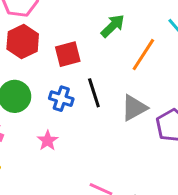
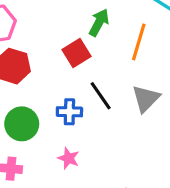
red square: (68, 54) -> (76, 53), moved

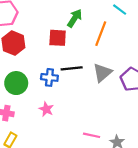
red square: (76, 53) -> (58, 38), turned 30
black line: (101, 96) -> (72, 68), turned -66

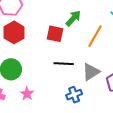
blue cross: (49, 77) -> (74, 95), moved, turned -35
pink star: (46, 109) -> (27, 94), moved

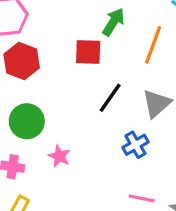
black line: (64, 64) -> (110, 98), turned -48

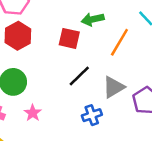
green arrow: (113, 22) -> (93, 19), turned -145

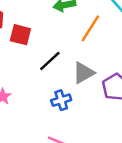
red square: (69, 38) -> (20, 35), moved

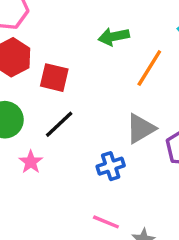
black line: (50, 61) -> (59, 124), moved

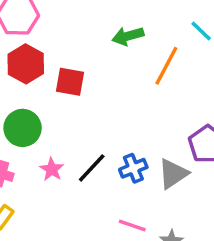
black line: (59, 124) -> (92, 168), moved
gray triangle: (141, 129) -> (173, 174), moved

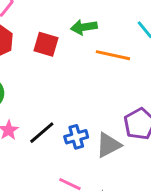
orange line: (166, 66) -> (113, 55), turned 68
red square: (70, 82) -> (46, 44), moved

